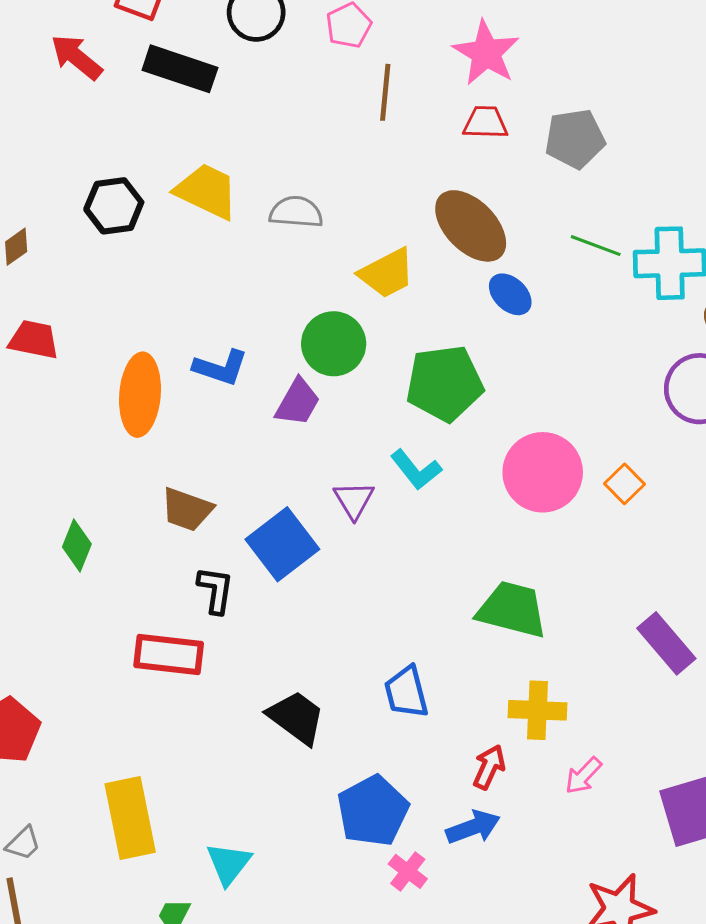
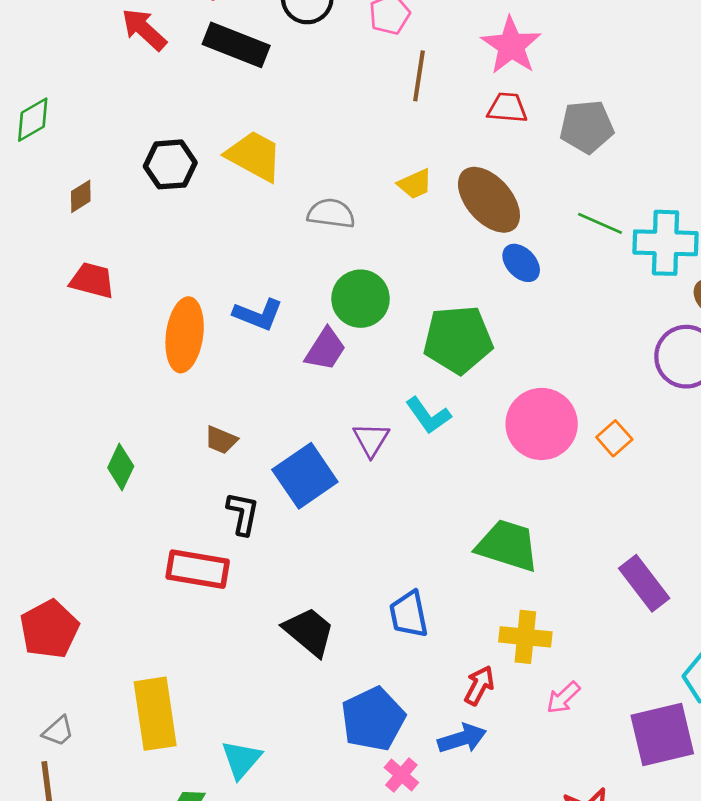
gray semicircle: (296, 212) -> (331, 213), moved
yellow trapezoid: (387, 273) -> (415, 184), moved, size x0.7
brown trapezoid: (187, 509) -> (221, 440), size x0.7

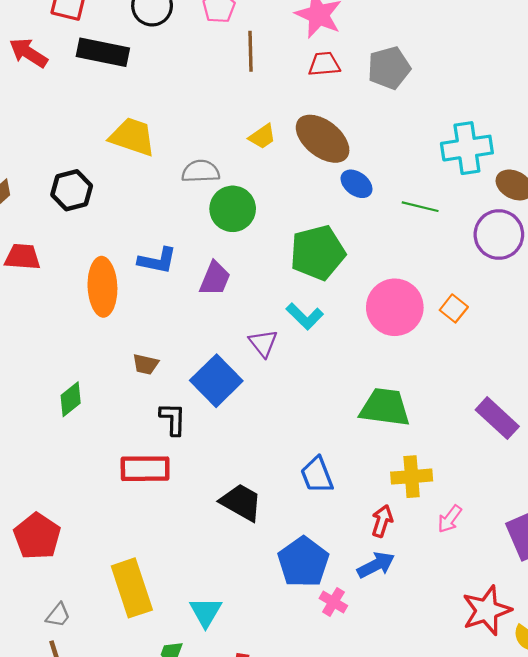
black hexagon: (170, 164) -> (72, 190), moved
green line: (600, 223) -> (420, 207), moved
green circle: (361, 299) -> (233, 209), moved
green diamond: (121, 467) -> (71, 399), turned 36

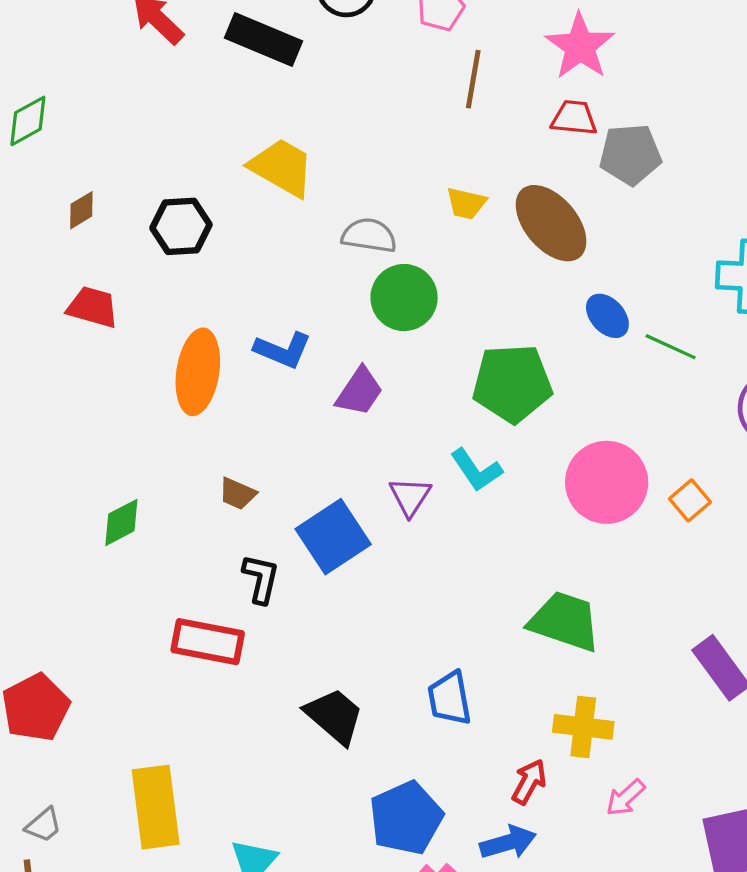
gray pentagon: (389, 68) -> (630, 154), moved
yellow trapezoid: (262, 137) -> (466, 203), turned 36
blue ellipse: (357, 184) -> (607, 316), moved

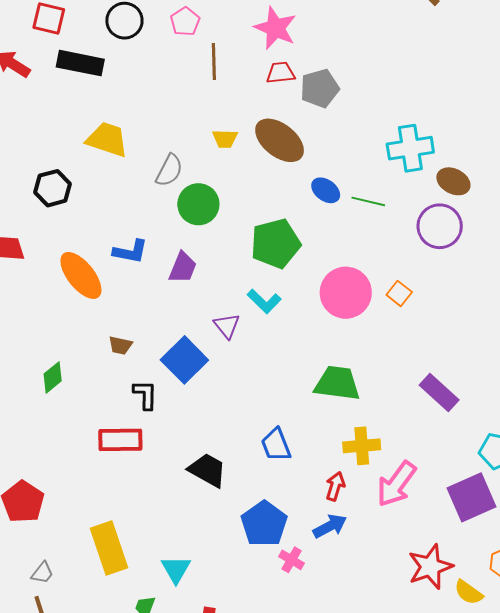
gray semicircle: (369, 235) -> (169, 170), turned 120
orange ellipse: (198, 372) -> (81, 275), turned -36
pink arrow: (625, 798) -> (396, 484), size x1.8

